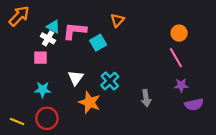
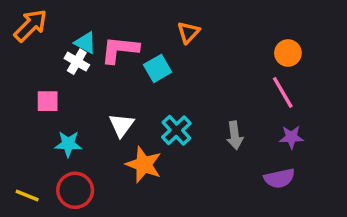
pink square: (41, 58) -> (48, 101), moved
gray arrow: (146, 98) -> (235, 135), moved
purple semicircle: (194, 104) -> (279, 178), moved

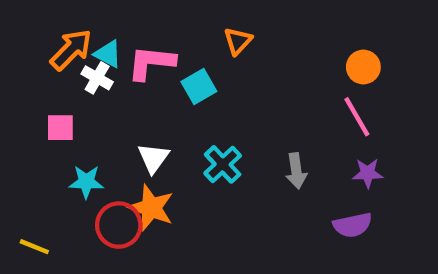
orange arrow: (31, 26) -> (71, 50), moved
orange star: (144, 165) -> (151, 208), moved
red circle: (75, 190) -> (119, 225), moved

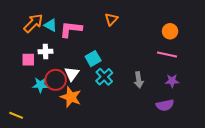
white cross: (97, 78) -> (45, 52), moved, turned -32
cyan square: (199, 86) -> (93, 59), moved
pink line: (357, 117) -> (167, 55), turned -48
red circle: (119, 225) -> (56, 80), moved

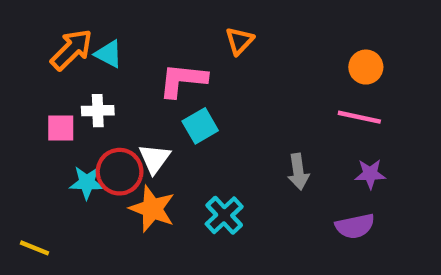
pink L-shape: (71, 29) -> (183, 80), moved
cyan cross: (104, 77) -> (224, 215), moved

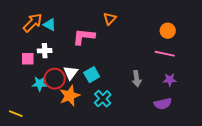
cyan square: (200, 126) -> (92, 75), moved
orange star: (152, 209) -> (70, 96), turned 30

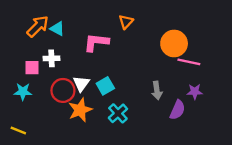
orange circle: (168, 31) -> (174, 43), moved, size x1.5
cyan star: (40, 84) -> (23, 92), moved
purple semicircle: (163, 104) -> (177, 110), moved, turned -54

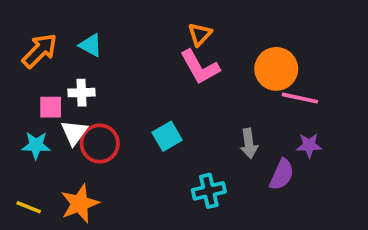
orange arrow: (38, 26) -> (40, 51), moved
pink L-shape: (96, 42) -> (200, 67), moved, turned -125
white triangle: (81, 84) -> (74, 133), moved
orange star: (80, 110) -> (80, 204), moved
cyan cross: (118, 113) -> (209, 191), moved, turned 30

